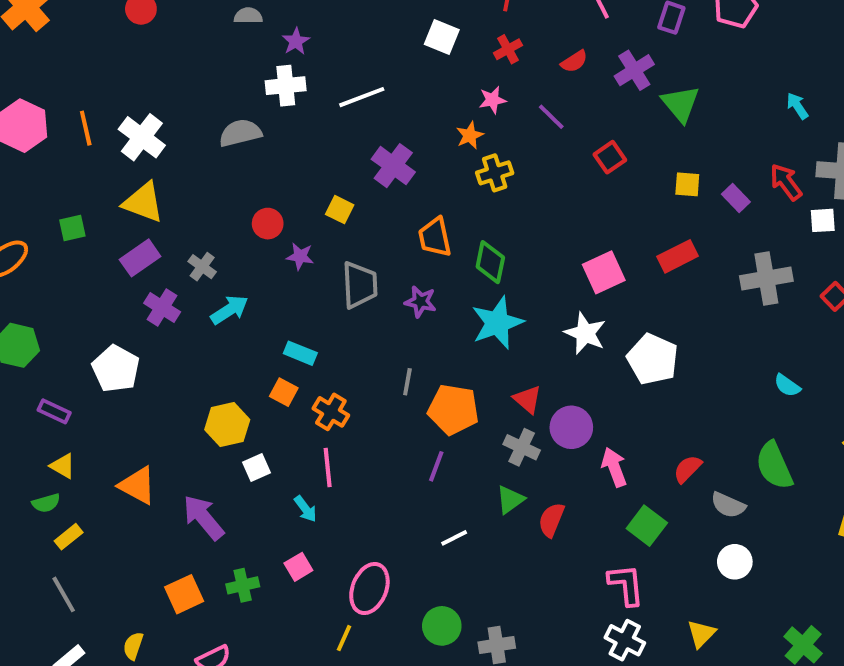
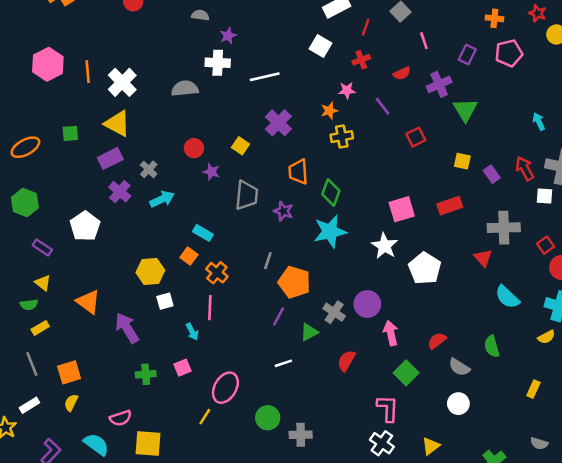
cyan semicircle: (787, 385) -> (507, 297), size x1.5
red triangle: (527, 399) -> (483, 258), moved
green semicircle: (774, 466) -> (492, 346), size x0.7
green triangle: (510, 500) -> (309, 332), moved
orange square: (184, 594) -> (69, 372), moved

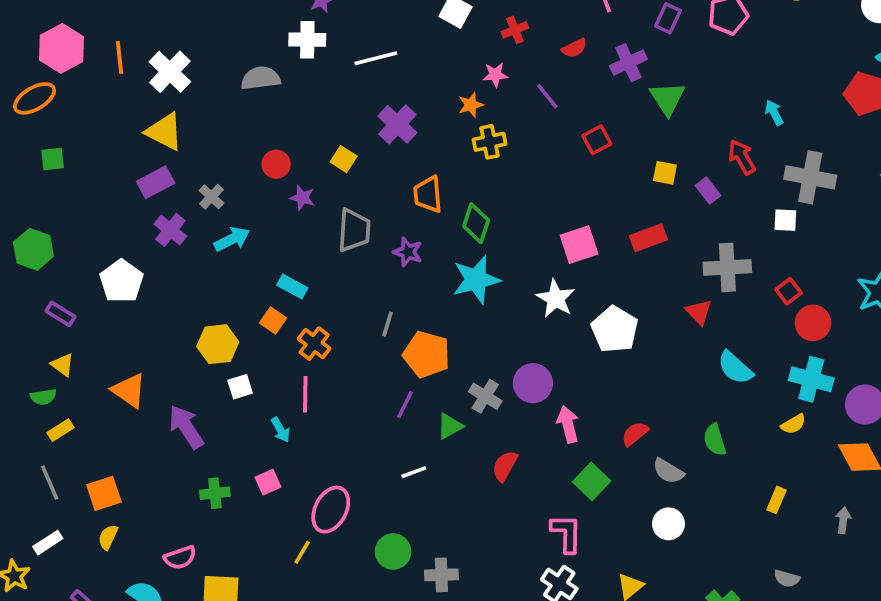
green square: (70, 133) -> (53, 159), moved
orange ellipse: (25, 147) -> (35, 98), moved
red arrow: (525, 168) -> (742, 157), moved

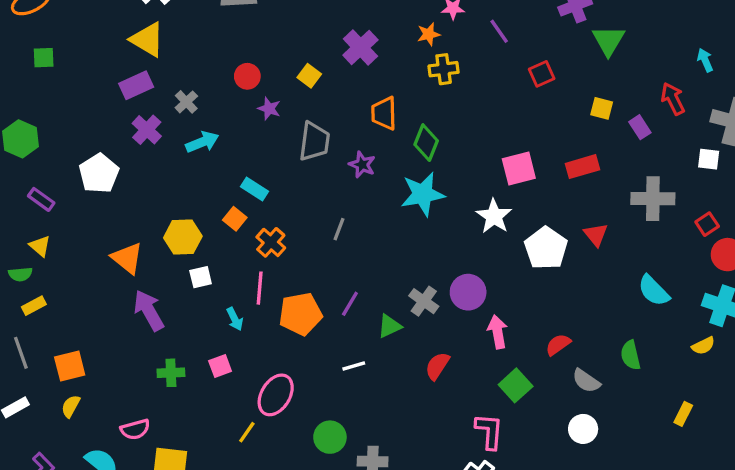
red triangle: (699, 312) -> (596, 235), moved
orange pentagon: (427, 354) -> (300, 314), moved, turned -30
orange triangle: (129, 390) -> (127, 258), moved

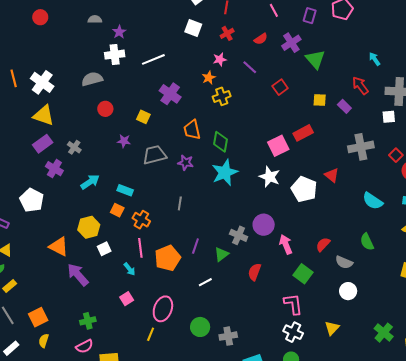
red circle: (247, 76) -> (105, 109), moved
gray trapezoid: (314, 141) -> (155, 155), turned -100
cyan arrow: (202, 142) -> (90, 182), moved
red rectangle: (583, 167) -> (303, 133), moved
green cross: (171, 373) -> (88, 321), moved

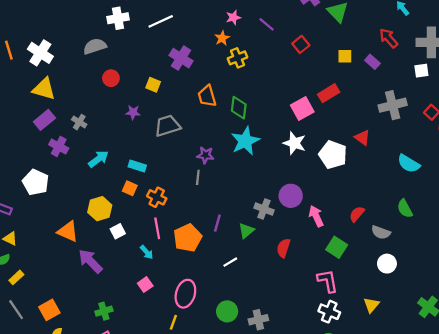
purple star: (186, 163) -> (205, 155), moved

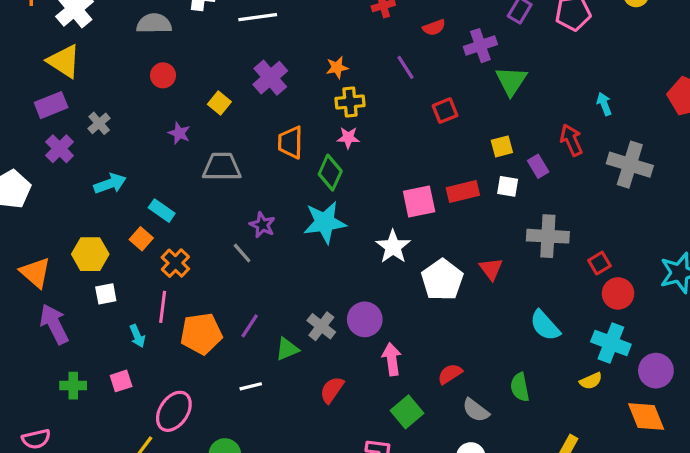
pink star: (233, 18) -> (348, 138), moved
yellow square: (345, 56) -> (502, 146), turned -32
white square: (421, 71) -> (508, 186), moved
gray line: (198, 177) -> (242, 253), turned -64
green cross: (104, 311) -> (73, 386), moved

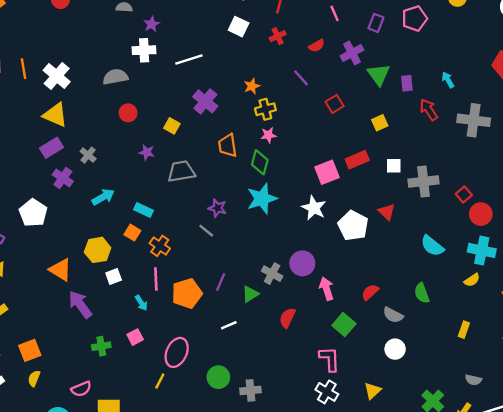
purple rectangle: (538, 166) -> (407, 83), moved, turned 35
white square: (508, 186) -> (394, 166), moved

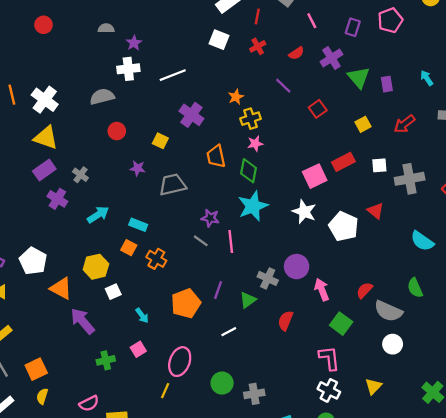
red arrow: (429, 110) -> (404, 124), moved, turned -90
white pentagon: (33, 213) -> (33, 261), moved
pink line: (156, 279) -> (231, 242), moved
gray semicircle: (393, 315) -> (388, 311), size x1.4

